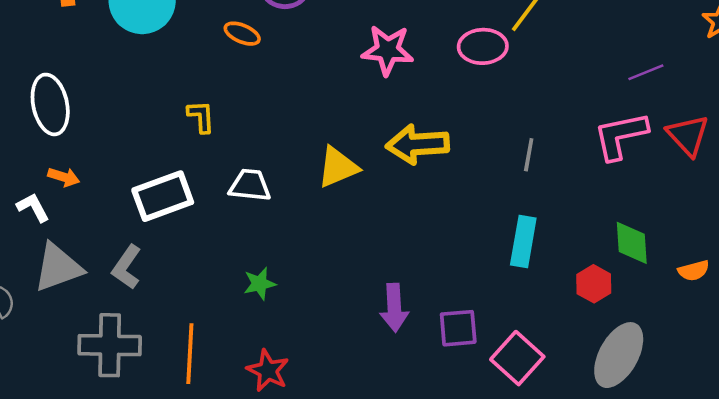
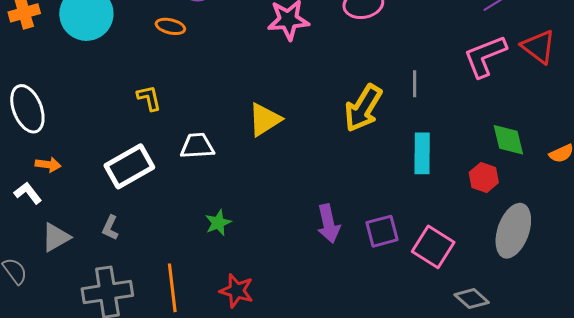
yellow arrow: (418, 144) -> (363, 108), moved, turned -45
gray triangle: (58, 267) -> (56, 237), size x0.7
gray L-shape: (127, 267) -> (110, 228), size x0.7

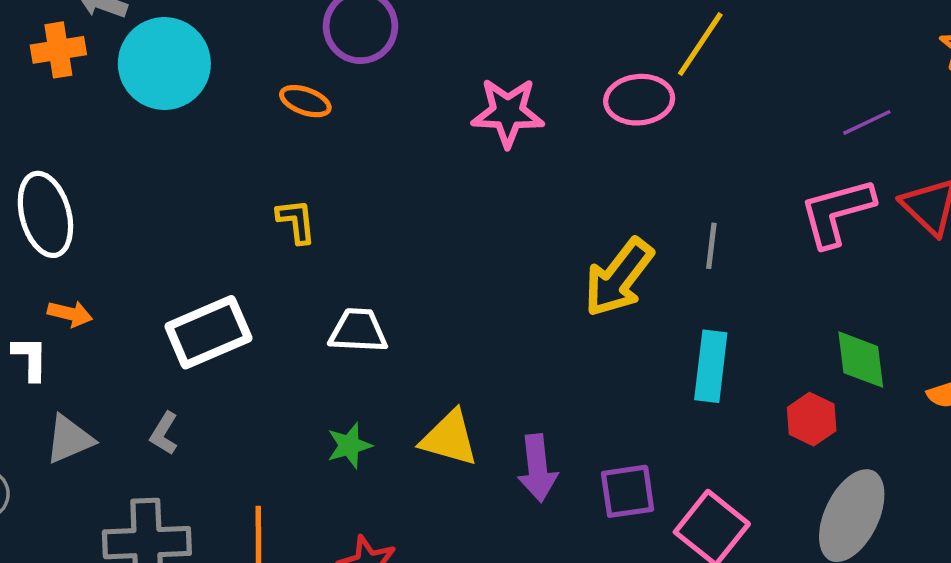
yellow L-shape: (149, 98) -> (296, 221), moved
yellow triangle: (265, 120) -> (449, 438), moved, turned 42
white trapezoid: (197, 146) -> (358, 331), moved
white L-shape: (28, 193) -> (30, 358), turned 32

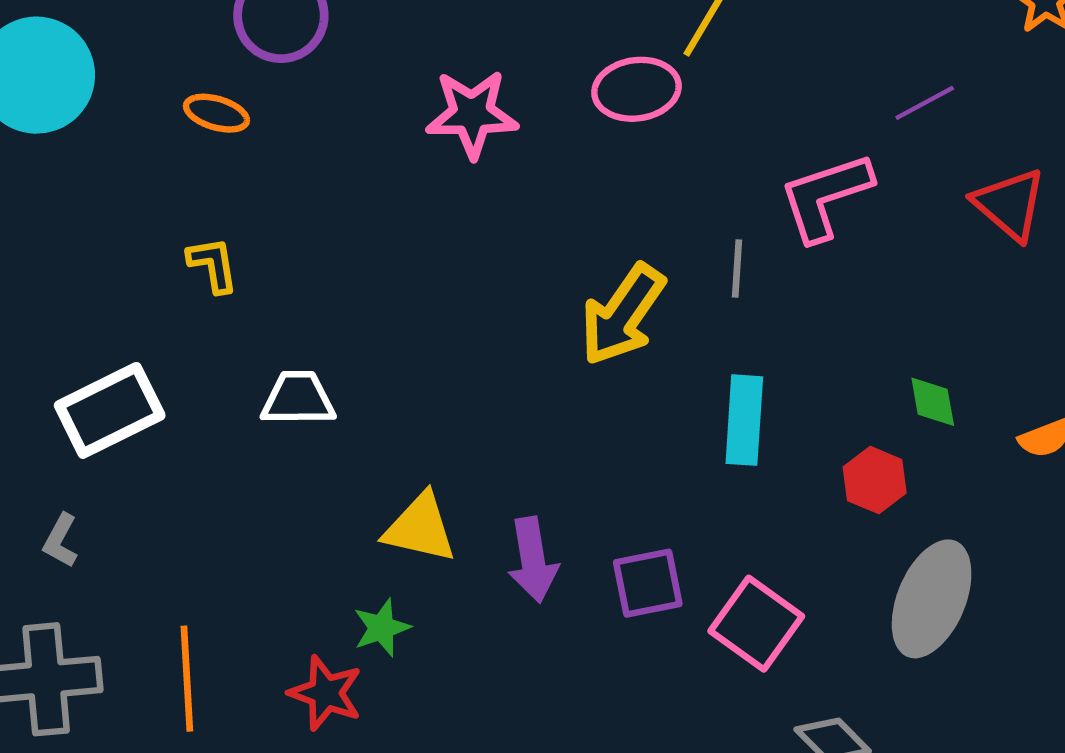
pink L-shape: (837, 212) -> (825, 197), moved
green diamond: (861, 360) -> (933, 402), size x0.7
green star: (349, 445) -> (382, 628), moved

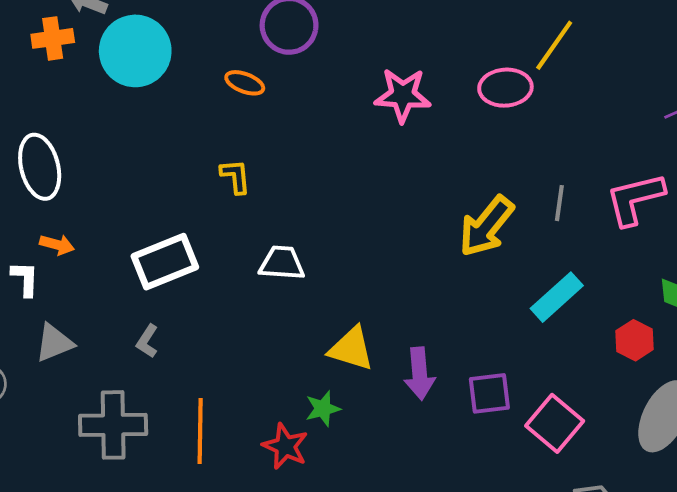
pink L-shape: (825, 197) -> (635, 199), moved
cyan rectangle: (744, 420) -> (557, 297), turned 40
gray L-shape: (61, 541) -> (147, 341), moved

